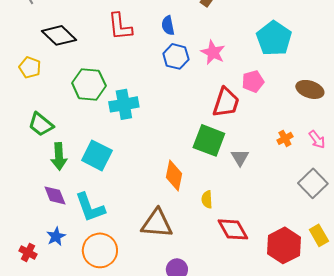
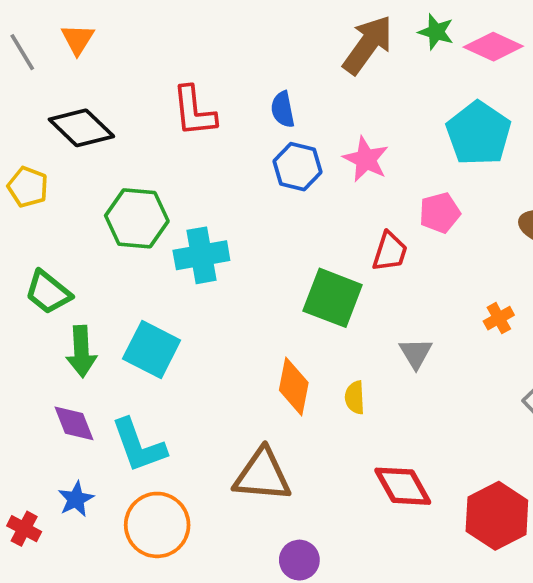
red trapezoid: (226, 102) -> (390, 252), size x0.7
green square: (209, 140) -> (333, 298), moved
yellow semicircle: (207, 199) -> (355, 398), moved

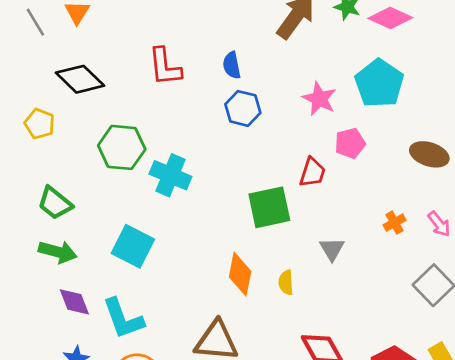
pink star: (366, 159) -> (319, 99), moved
cyan cross: (201, 255) -> (170, 175), turned 33
green square: (333, 298) -> (269, 207), turned -33
green arrow: (81, 351) -> (58, 252), moved, turned -72

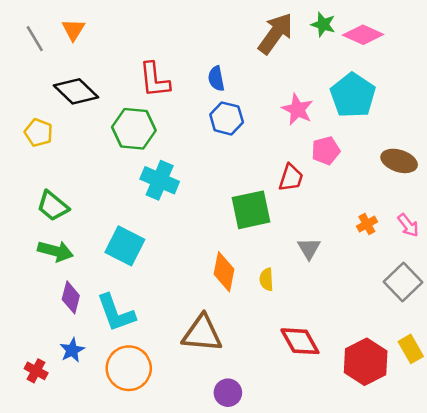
green hexagon: (122, 147) -> (134, 129), moved
purple diamond: (74, 302) -> (71, 297), turned 36

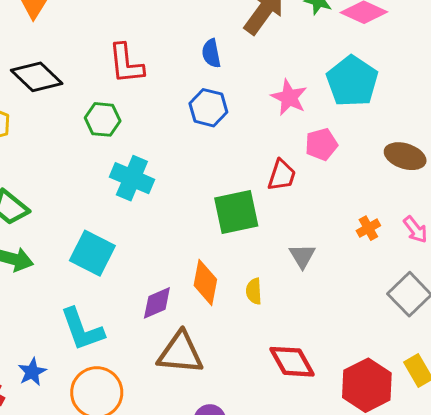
blue semicircle: (216, 79) -> (211, 53), moved
green hexagon: (134, 129) -> (103, 119), size x0.7
purple diamond: (71, 297) -> (157, 303), moved, turned 52

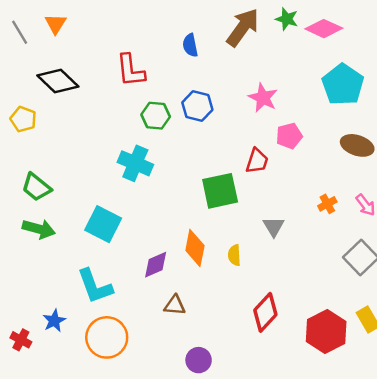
blue semicircle: (211, 53) -> (190, 45), moved
cyan pentagon: (352, 81) -> (343, 85), moved
green hexagon: (103, 119) -> (156, 116), moved
brown triangle: (180, 353) -> (175, 305), size x0.6
red diamond: (292, 362) -> (265, 312), turned 72

